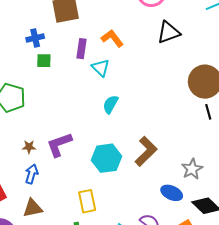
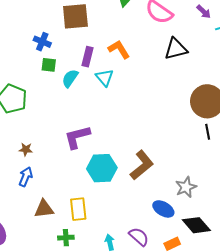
blue cross: (35, 38) -> (42, 42), turned 30
cyan semicircle: (111, 104) -> (70, 78), moved
purple L-shape: (59, 145) -> (77, 137), moved
brown triangle: (33, 208) -> (44, 209), moved

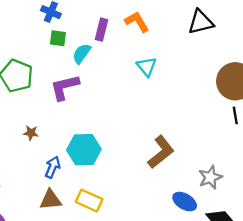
cyan triangle: (105, 77) -> (147, 67), moved
purple L-shape: (77, 137) -> (65, 87), moved
cyan hexagon: (102, 168) -> (84, 150), moved
blue arrow: (26, 177) -> (53, 167), moved
yellow rectangle: (78, 209) -> (89, 201), turned -60

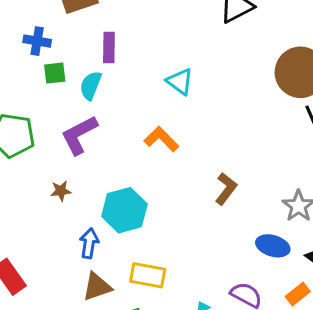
orange L-shape: (137, 22) -> (161, 139), moved
brown star: (31, 133) -> (61, 191), moved
brown L-shape: (161, 152) -> (226, 189), size x0.7

